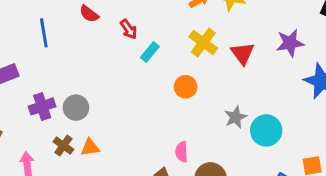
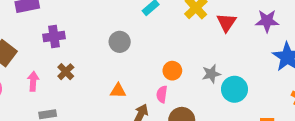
orange circle: (186, 87) -> (172, 71), moved
gray circle: (76, 108) -> (120, 42), moved
orange triangle: (90, 147) -> (118, 91), moved

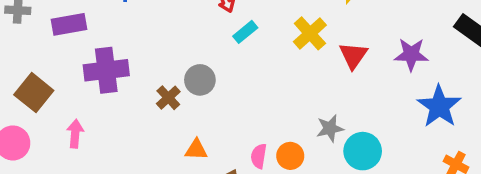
purple cross: (54, 36) -> (106, 70), size x1.4
orange circle: (172, 71) -> (290, 156), moved
brown cross: (66, 72) -> (168, 98), moved

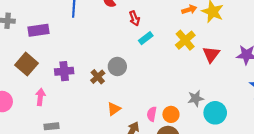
purple cross: (106, 70) -> (64, 71), moved, size x0.7
brown square: (34, 93) -> (26, 64), moved
orange triangle: (196, 150) -> (114, 109), turned -40

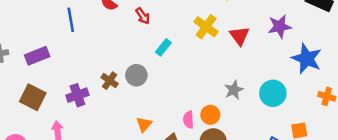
cyan rectangle: (146, 38) -> (163, 47), moved
brown cross: (98, 77) -> (110, 81), moved
cyan circle: (215, 113) -> (273, 93), moved

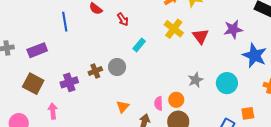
brown cross: (110, 81) -> (95, 71), turned 32

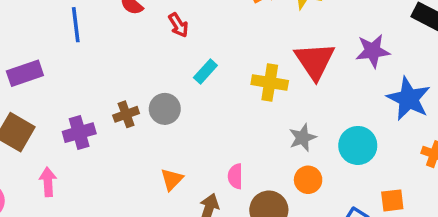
yellow cross: (174, 29) -> (270, 83), moved, turned -30
red triangle: (201, 36) -> (315, 61), size x1.4
orange circle: (176, 100) -> (308, 180), moved

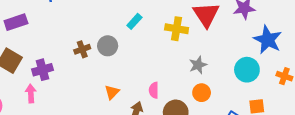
purple cross: (79, 133) -> (42, 70), moved
cyan circle: (358, 145) -> (247, 70), moved

